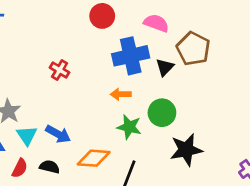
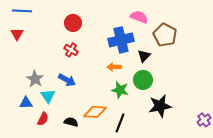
red circle: (102, 16) -> (73, 23), moved
black triangle: (165, 67) -> (144, 56), moved
blue arrow: (58, 134) -> (67, 80), moved
black semicircle: (50, 167) -> (71, 122), moved

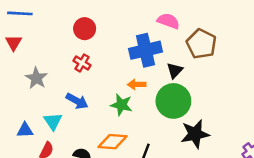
gray star: (35, 79) -> (36, 78), moved
green circle: (143, 80) -> (173, 101), size x1.4
green star: (120, 90) -> (121, 105), moved

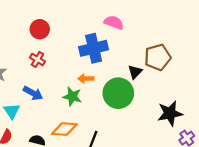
brown pentagon: (201, 44) -> (158, 57), moved, turned 30
black triangle: (175, 71) -> (135, 72), moved
black star: (195, 134) -> (170, 113), moved

